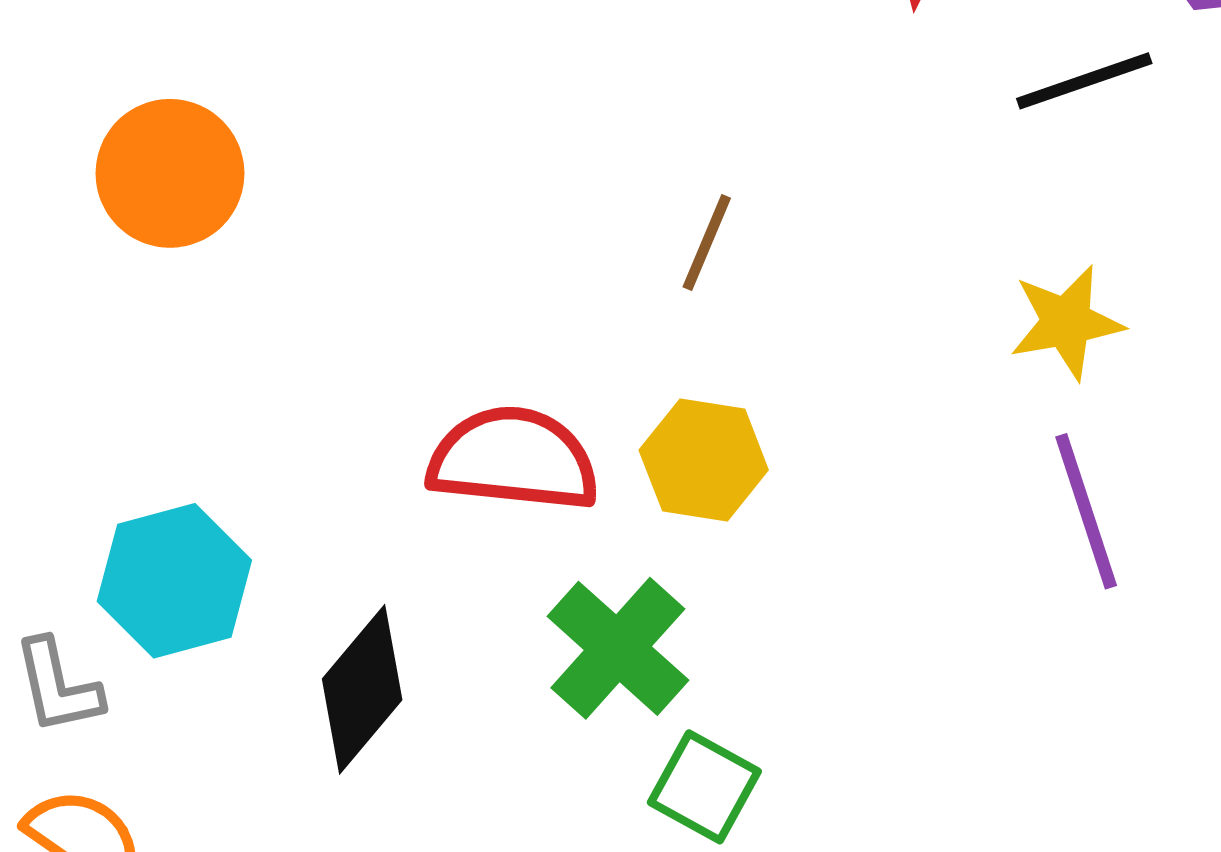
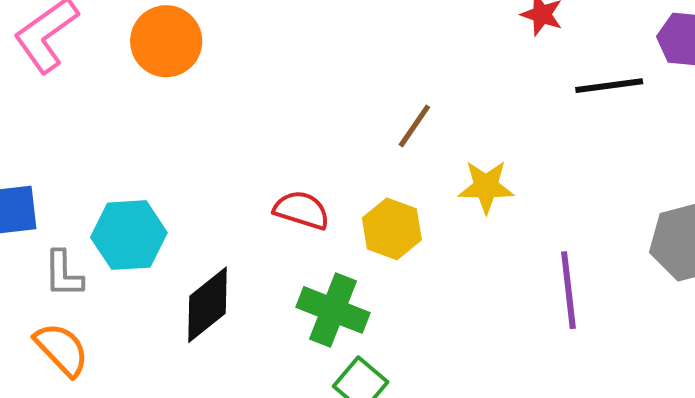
yellow star: (1066, 322) -> (486, 187), moved
red semicircle: (513, 459) -> (302, 210), size x0.7
green cross: (618, 648) -> (333, 310), turned -32

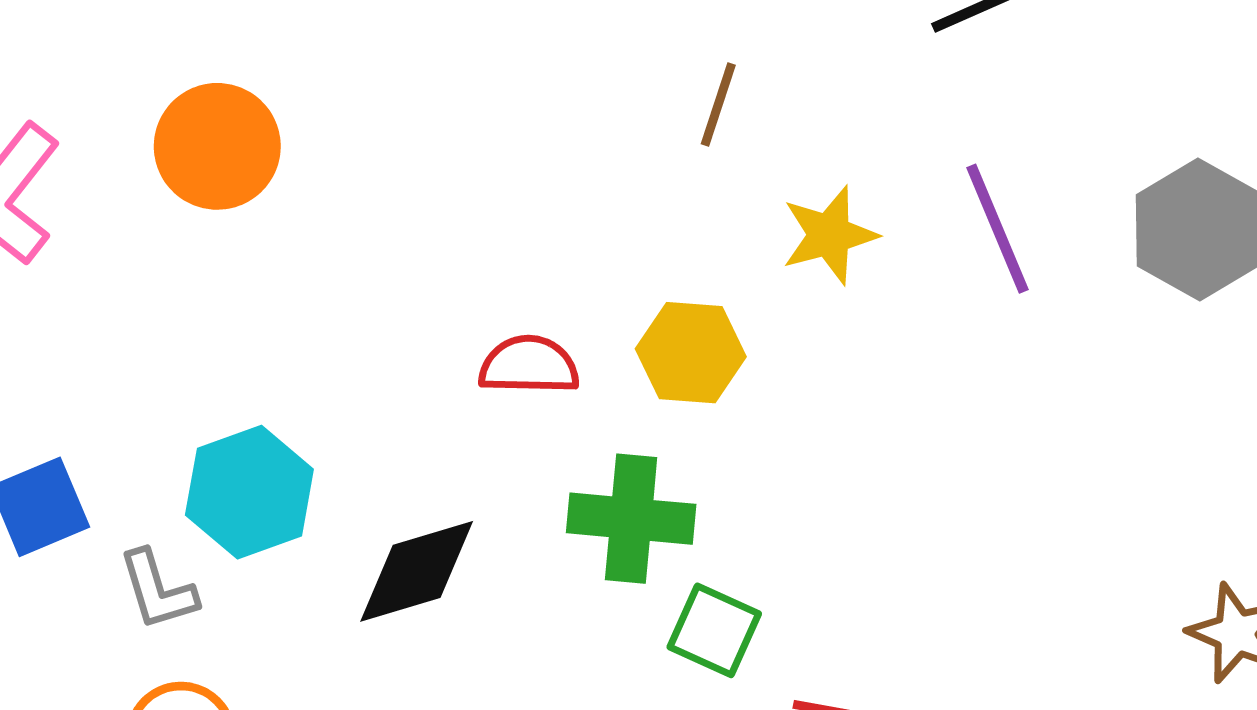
brown line: (414, 126) -> (718, 104), moved
purple line: (568, 290) -> (997, 229), moved
black diamond: (208, 305) -> (417, 571), turned 38

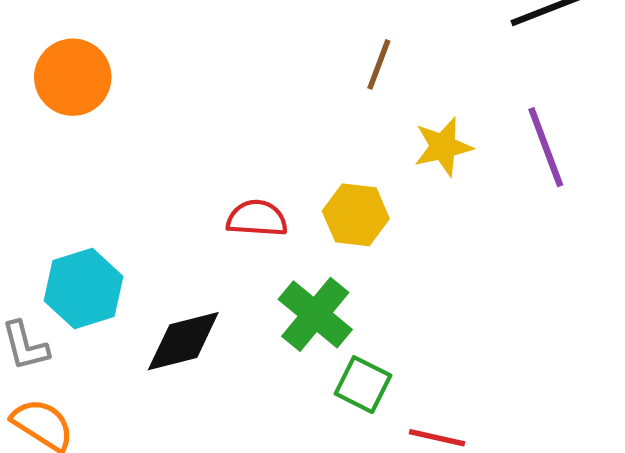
green cross: (631, 519) -> (315, 314), turned 32

